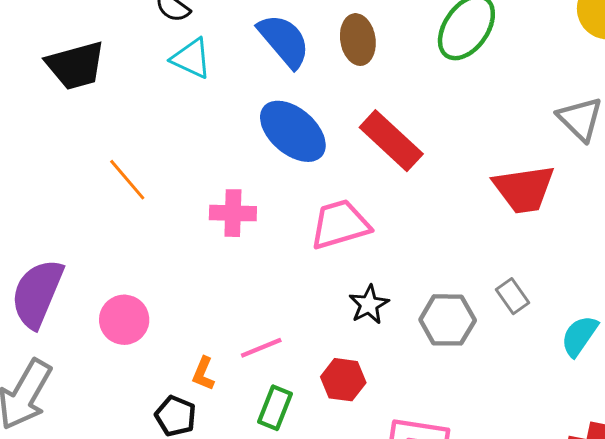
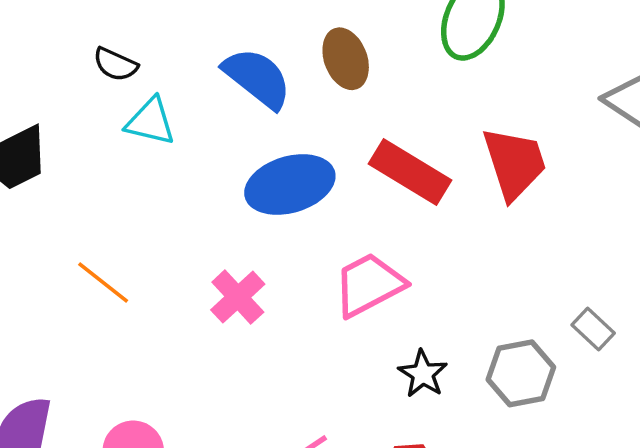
blue ellipse: (293, 131) -> (290, 184), turned -46
red trapezoid: (524, 189) -> (514, 163), moved, turned -88
pink cross: (233, 213) -> (238, 297), turned -33

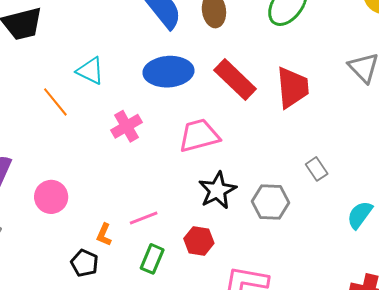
cyan triangle: (150, 122) -> (90, 71), moved
gray rectangle: (593, 329) -> (317, 169), moved
black star: (423, 374) -> (217, 190), size x1.4

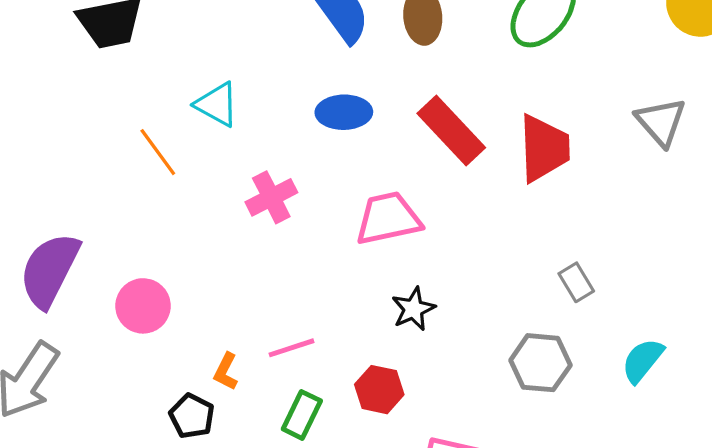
blue ellipse: (168, 72) -> (344, 112), size x0.7
black star: (217, 190) -> (413, 309), size x0.7
gray hexagon: (271, 202) -> (540, 363), moved

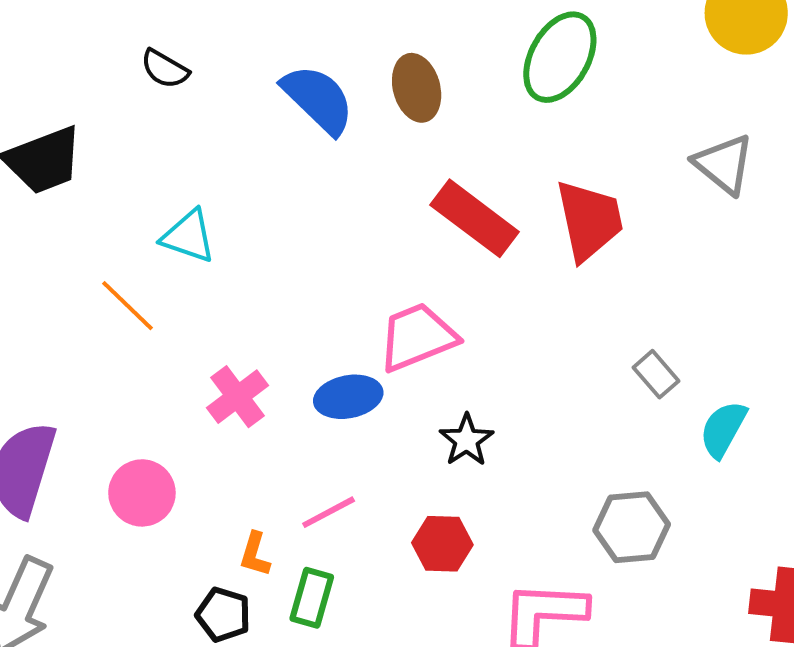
blue ellipse: (344, 112) -> (348, 397), moved
pink cross: (271, 197) -> (238, 397), moved
cyan semicircle: (643, 360) -> (723, 429), moved
gray hexagon: (540, 363) -> (632, 527), moved
green rectangle: (302, 415) -> (312, 598), moved

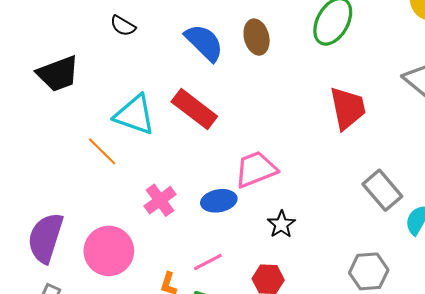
red rectangle: (475, 218) -> (194, 109), moved
cyan triangle: (188, 236) -> (135, 115), size x1.4
gray rectangle: (656, 374) -> (382, 190), size x1.6
pink circle: (142, 493) -> (109, 251), size x1.4

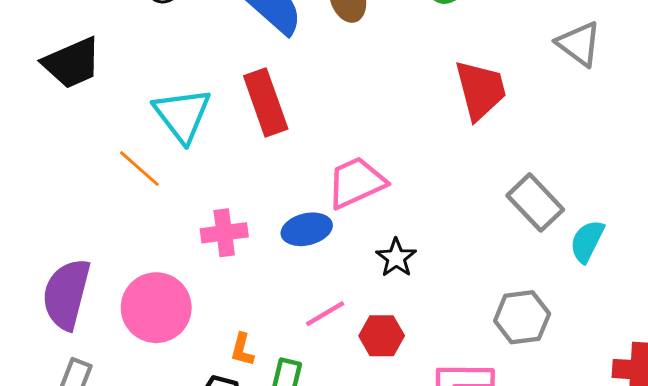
red rectangle: (194, 109) -> (266, 102), turned 36
cyan triangle: (135, 115) -> (182, 115), turned 36
pink cross: (160, 200) -> (224, 233), turned 32
pink line: (208, 262) -> (325, 314), moved

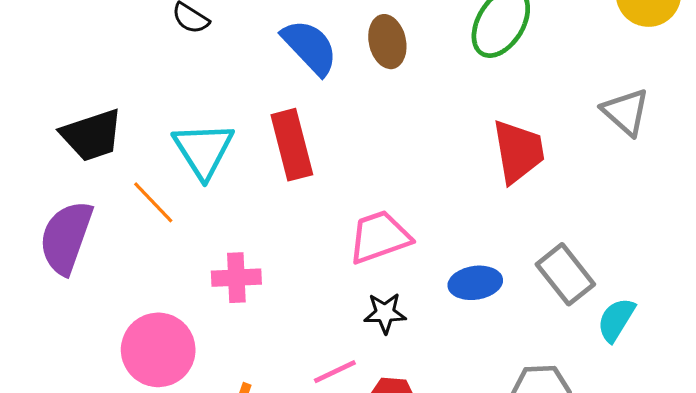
black trapezoid: (72, 63) -> (92, 135), moved
blue ellipse: (307, 229) -> (475, 283), moved
black star: (396, 258) -> (385, 313), moved, turned 30
purple semicircle: (66, 294) -> (66, 237), moved

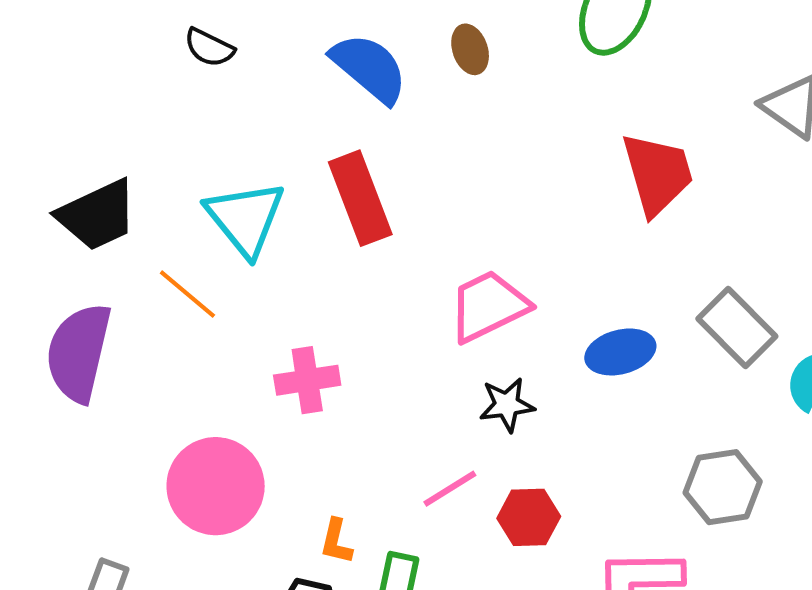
brown ellipse: (387, 42) -> (470, 49), size x0.7

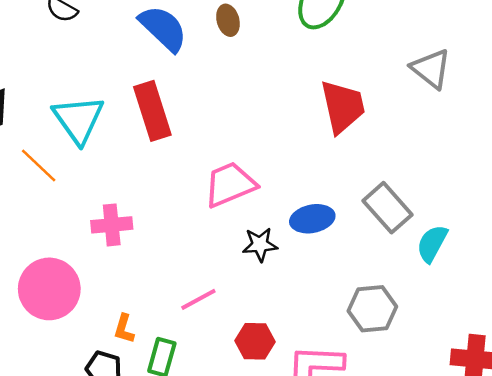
black star: (507, 405) -> (260, 245), moved
red hexagon: (529, 517) -> (255, 341), moved

